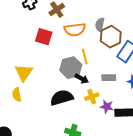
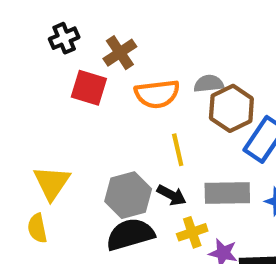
gray semicircle: (100, 25) -> (209, 84), turned 72
red square: (44, 37) -> (89, 88), moved
gray hexagon: (71, 68) -> (128, 195), moved
gray rectangle: (109, 78) -> (227, 193), size x1.5

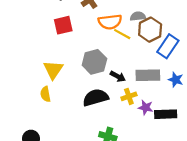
red square: (89, 88) -> (63, 25), moved, turned -30
yellow line: (178, 150) -> (122, 34), moved, turned -48
gray hexagon: (128, 195) -> (94, 62), moved

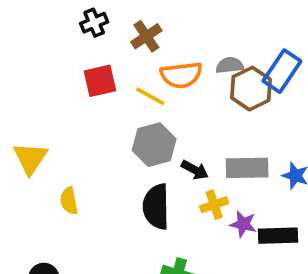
yellow line: (122, 34) -> (150, 96), moved
blue rectangle: (168, 46) -> (282, 71), moved
yellow triangle: (53, 70) -> (30, 158), moved
black semicircle: (96, 98) -> (156, 207), turned -75

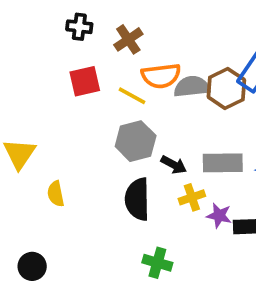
black cross: (94, 23) -> (79, 27), turned 30
gray semicircle: (230, 65) -> (192, 87), moved, size x1.4

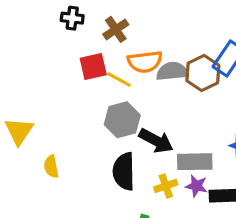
red square: (85, 81) -> (93, 67), moved
gray rectangle: (223, 163) -> (195, 162), moved
black arrow: (174, 165) -> (156, 141), size x1.5
yellow cross: (192, 197) -> (166, 186), moved

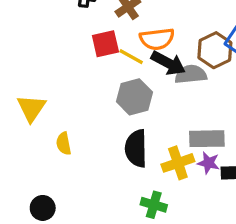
gray semicircle: (172, 71) -> (191, 74), moved
black arrow: (156, 141) -> (168, 63), moved
yellow cross: (166, 186) -> (178, 163), size x1.4

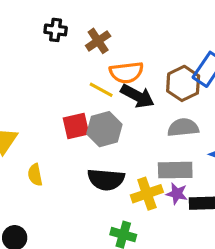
red square: (105, 44) -> (76, 126), moved
gray semicircle: (191, 74) -> (183, 128), moved
black semicircle: (136, 148) -> (106, 179), turned -84

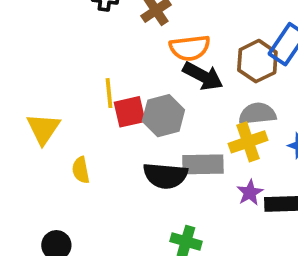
yellow line: (101, 90) -> (109, 93), moved, turned 55
gray rectangle: (175, 170) -> (203, 164), moved
yellow cross: (147, 194) -> (248, 142), moved
purple star: (177, 194) -> (250, 193), turned 30

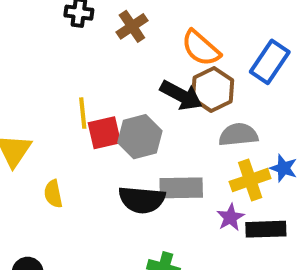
orange semicircle: (190, 48) -> (201, 48), moved, turned 48
brown hexagon: (257, 61) -> (213, 89), moved
yellow cross: (248, 142) -> (250, 180), moved

